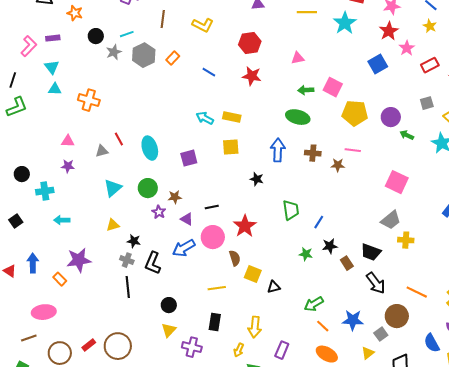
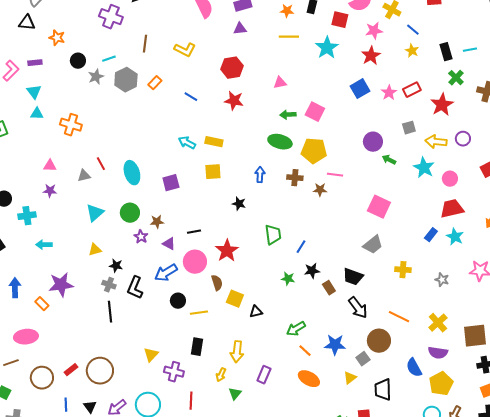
pink star: (407, 48) -> (389, 93), moved
yellow pentagon: (355, 113) -> (314, 151), moved
blue arrow: (278, 150) -> (260, 175), size x0.7
yellow cross: (406, 240) -> (403, 270), moved
black circle: (169, 305) -> (178, 301), moved

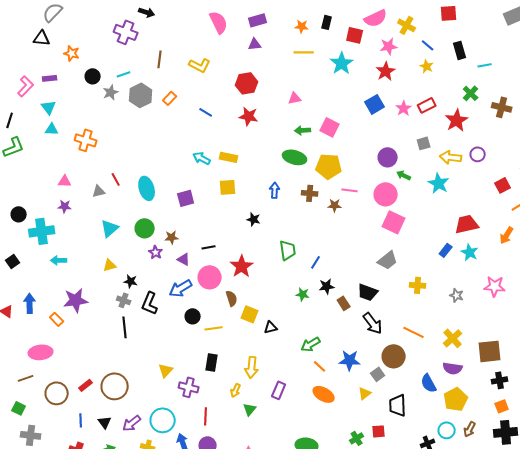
black rectangle: (446, 52) -> (460, 50), moved
pink circle: (450, 179) -> (386, 194), moved, size x1.5
cyan cross: (27, 216) -> (42, 231), size x1.4

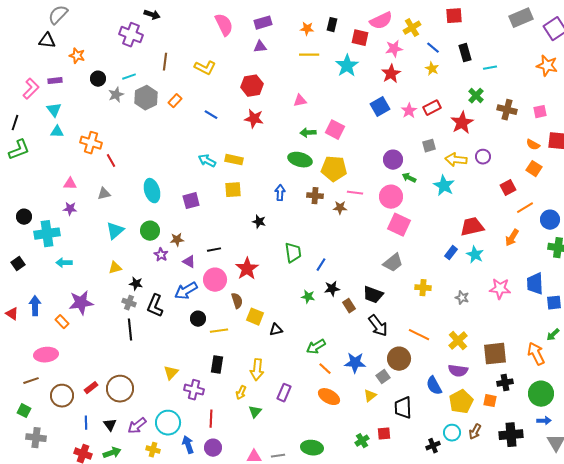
yellow cross: (407, 25) -> (412, 28), turned 30
red line: (116, 179) -> (111, 161), moved
orange square: (502, 406) -> (490, 401), moved, turned 32

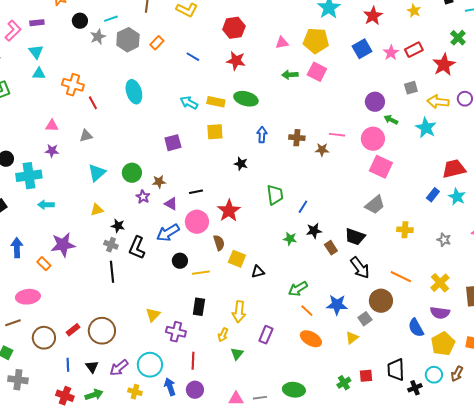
green ellipse: (300, 160) -> (246, 99), moved
yellow pentagon: (334, 169) -> (316, 41), moved
cyan ellipse: (152, 191) -> (134, 92), moved
black trapezoid: (403, 408) -> (396, 370), moved

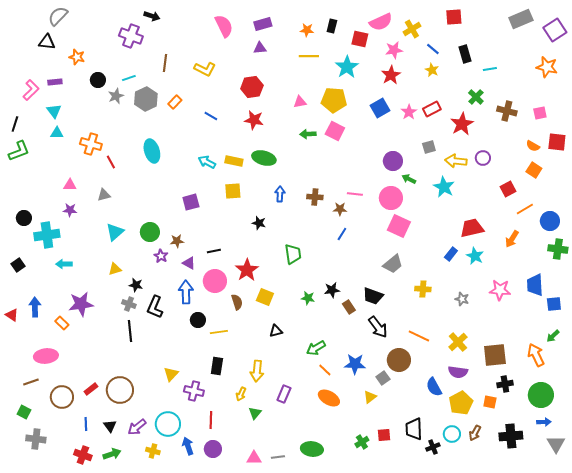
blue line: (303, 207) -> (342, 234), moved
blue arrow: (168, 233) -> (186, 292), turned 120
yellow square: (237, 259) -> (265, 297), moved

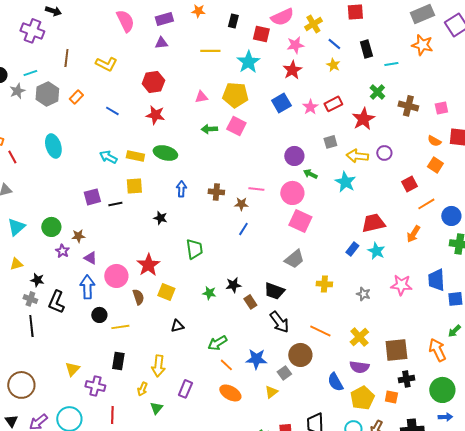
orange star: (307, 30) -> (198, 11), moved
orange star: (547, 67) -> (422, 45), moved
black line: (214, 251) -> (115, 204), moved

